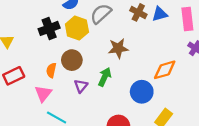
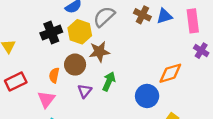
brown star: (118, 48) -> (99, 52), moved

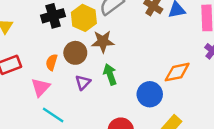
green arrow: (109, 81) -> (110, 74), turned -48

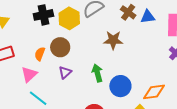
brown star: (103, 41) -> (113, 40), moved
orange diamond: (177, 72) -> (154, 92), moved
green arrow: (110, 74) -> (97, 73), moved

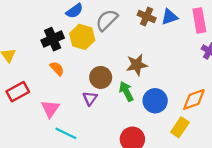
brown star: (113, 40) -> (137, 65), moved
brown circle: (60, 47) -> (101, 77), moved
orange semicircle: (40, 54) -> (57, 69), moved, turned 128

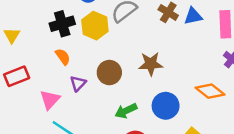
green arrow: (126, 91) -> (126, 111), moved, turned -96
purple triangle: (90, 98) -> (78, 83), moved
orange diamond: (194, 99) -> (210, 91), moved, turned 50

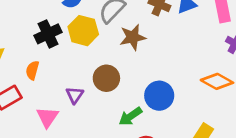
orange semicircle: (63, 57) -> (32, 70), moved, turned -120
brown star: (151, 64) -> (133, 37), moved
blue circle: (166, 106) -> (159, 96), moved

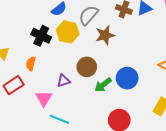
black cross: (48, 34) -> (41, 36), turned -36
purple triangle: (75, 95) -> (64, 81), turned 40
green arrow: (130, 116) -> (103, 85), moved

